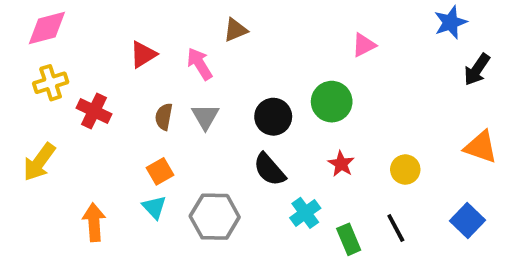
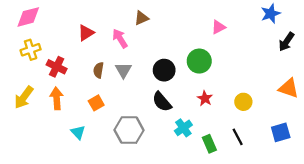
cyan triangle: (154, 207) -> (78, 132), moved
blue square: (468, 220) -> (281, 132), turned 30
orange arrow: (94, 222) -> (57, 98), moved

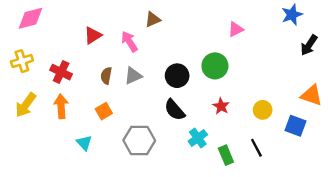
yellow cross: (31, 50) -> (22, 61), moved
gray triangle: (123, 70) -> (133, 76), turned 36
blue square: (281, 132) -> (296, 126), moved, turned 36

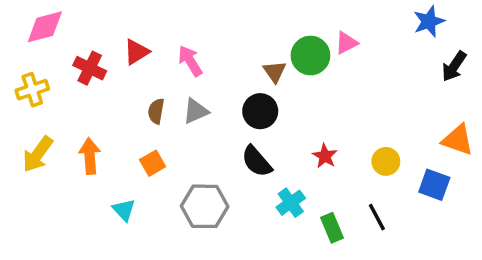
brown triangle: (153, 19) -> (275, 72), moved, turned -42
green circle: (215, 66) -> (310, 56), moved
red cross: (61, 72) -> (90, 68), moved

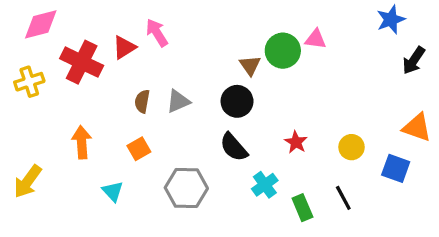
pink triangle: (346, 43) -> (316, 39), turned 35
pink arrow: (190, 61) -> (157, 33), moved
red cross: (90, 68) -> (82, 62), size x1.4
yellow arrow: (38, 154) -> (28, 181), moved

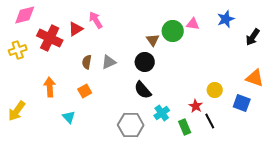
blue star: (391, 20) -> (226, 19), moved
red star: (296, 142) -> (196, 106), moved
gray hexagon: (186, 188) -> (131, 125), moved

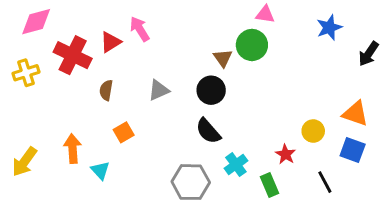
pink triangle: (193, 24) -> (265, 14), moved
brown semicircle: (87, 62) -> (106, 90), moved
orange triangle: (255, 78) -> (355, 114), moved
orange arrow: (50, 87) -> (73, 149), moved
black line: (210, 121) -> (325, 182), moved

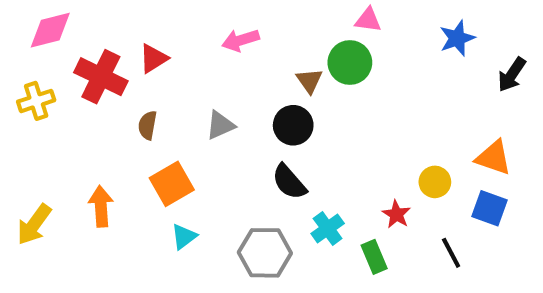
pink arrow: (140, 29) -> (241, 40), moved, turned -75
orange square: (124, 132) -> (172, 184), size x1.5
cyan triangle: (100, 170) -> (184, 237), moved, turned 36

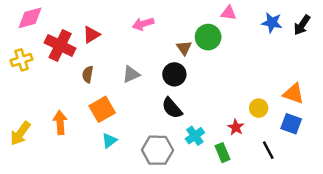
pink triangle: (368, 20) -> (229, 13), moved
blue star: (457, 38) -> (272, 23), turned 30
black arrow: (512, 75) -> (302, 25), moved

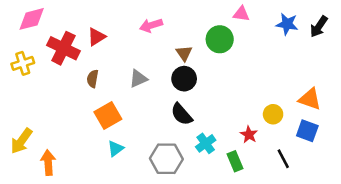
brown triangle: (184, 48) -> (184, 53), moved
orange arrow: (60, 123) -> (48, 163), moved

